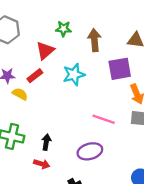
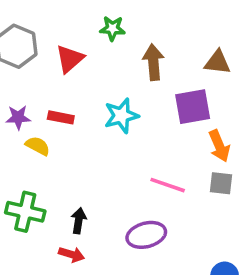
green star: (63, 29) -> (112, 28), moved
red triangle: (45, 50) -> (70, 59), moved
red rectangle: (35, 76) -> (61, 117), turned 49

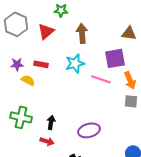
green star: (112, 28) -> (61, 10), moved
brown arrow: (153, 62) -> (82, 33), moved
pink line: (168, 185) -> (101, 79), moved

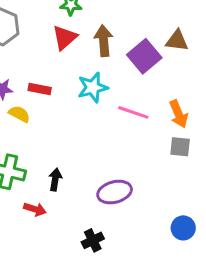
red triangle: (46, 31) -> (65, 38), moved
purple square: (115, 58) -> (144, 56), moved, turned -30
red arrow: (47, 141) -> (35, 209), moved

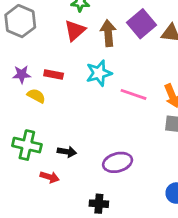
purple square: (144, 56) -> (142, 24), moved
black arrow: (55, 180) -> (67, 152), turned 90
black cross: (93, 240) -> (99, 204), turned 30

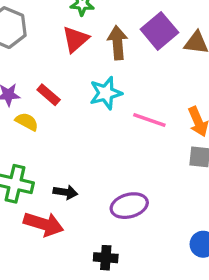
red rectangle: (54, 74) -> (49, 95), turned 30
red arrow: (50, 177) -> (44, 224), size x1.6

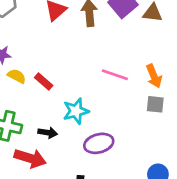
cyan star: (106, 93) -> (76, 111), moved
red rectangle: (49, 95) -> (44, 81), moved

